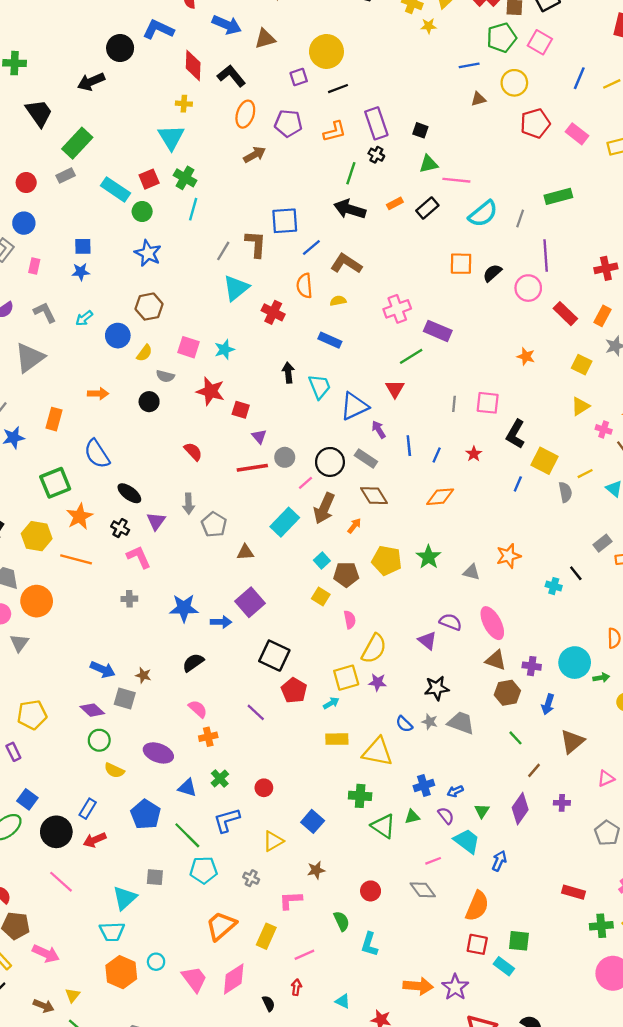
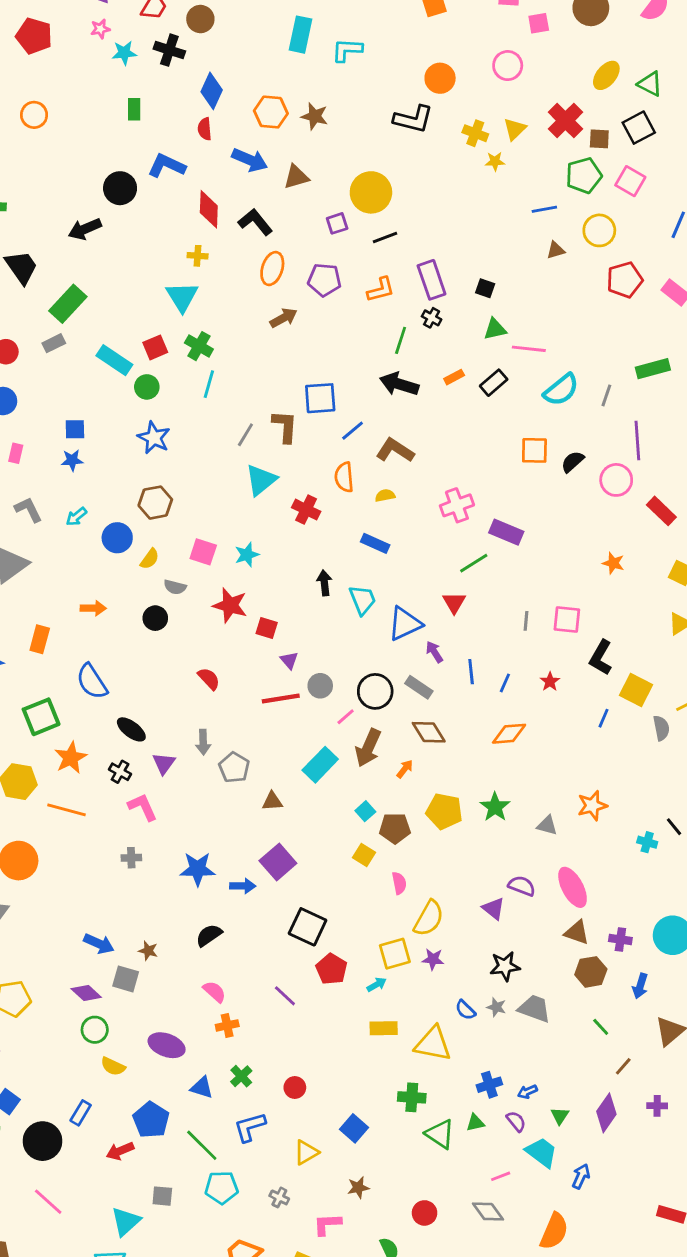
red arrow: (95, 840) -> (120, 1151), moved

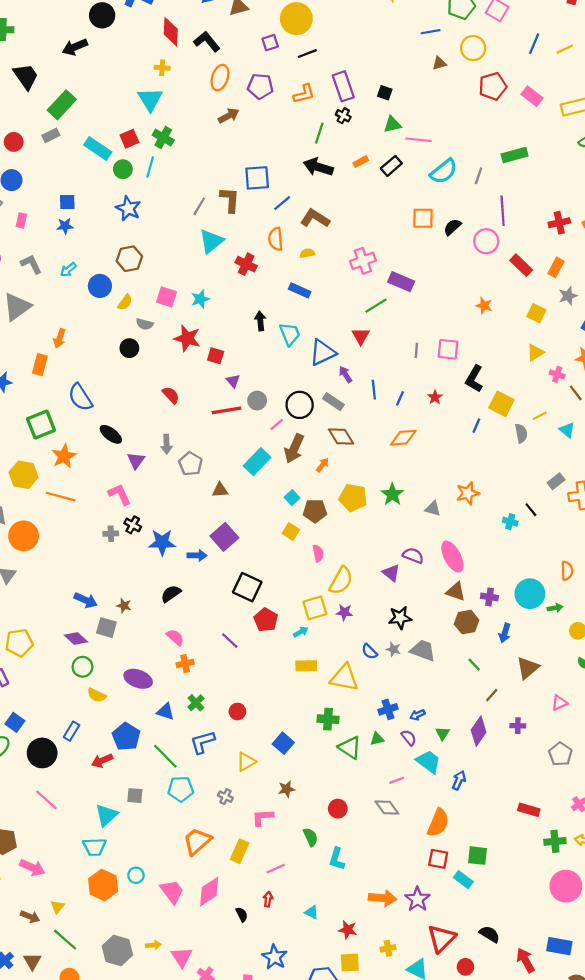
cyan line: (209, 384) -> (150, 167), moved
orange arrow: (93, 608) -> (60, 338), moved, turned 108
black cross: (120, 772) -> (133, 525), moved

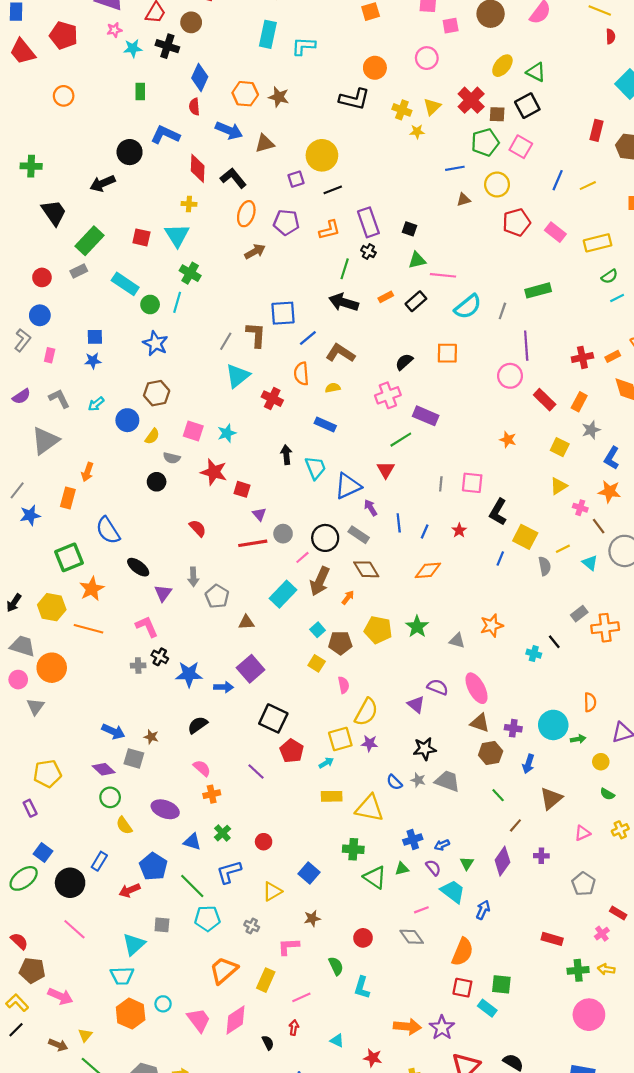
red square: (129, 139) -> (141, 237), moved, turned 36
black semicircle: (452, 227) -> (404, 362), moved
yellow semicircle: (97, 695) -> (124, 825), turned 30

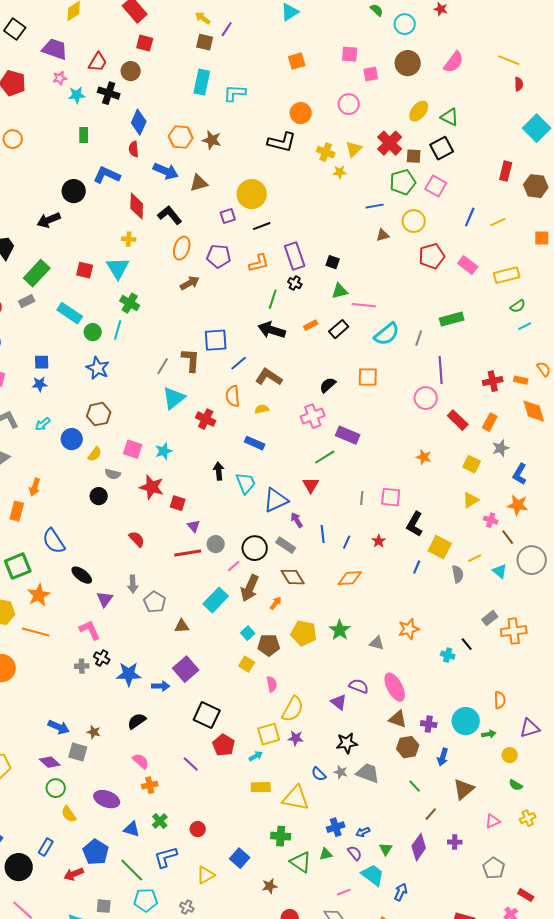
orange rectangle: (613, 356) -> (521, 380), turned 40
brown star: (312, 918) -> (270, 886), moved

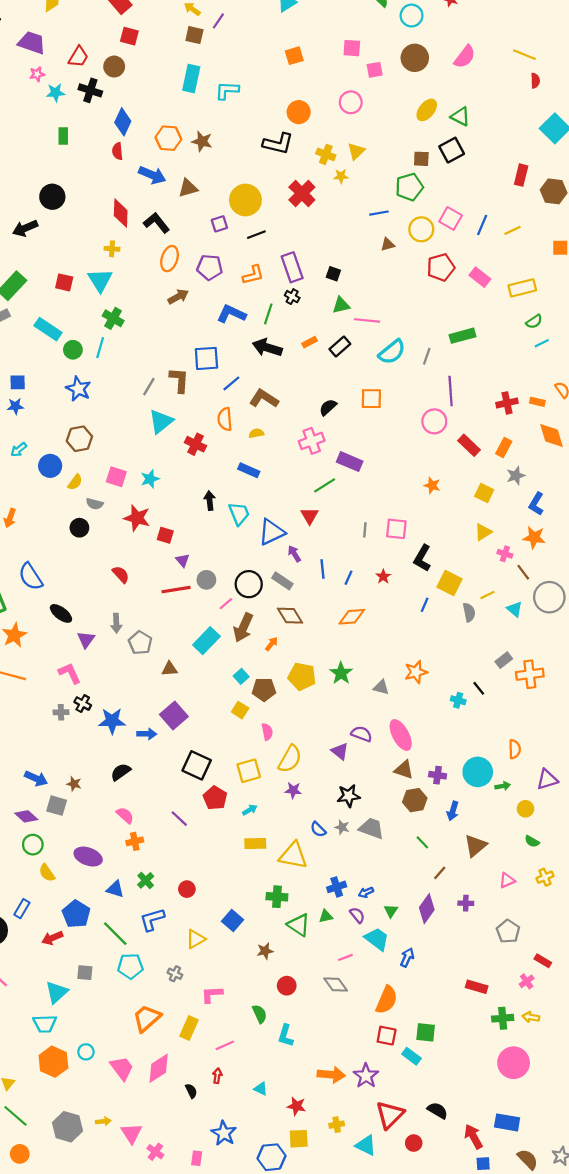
red cross: (390, 143) -> (302, 193), moved
blue L-shape: (107, 175) -> (231, 314), moved
pink square: (436, 186) -> (451, 218), moved
yellow square: (269, 734) -> (249, 771), moved

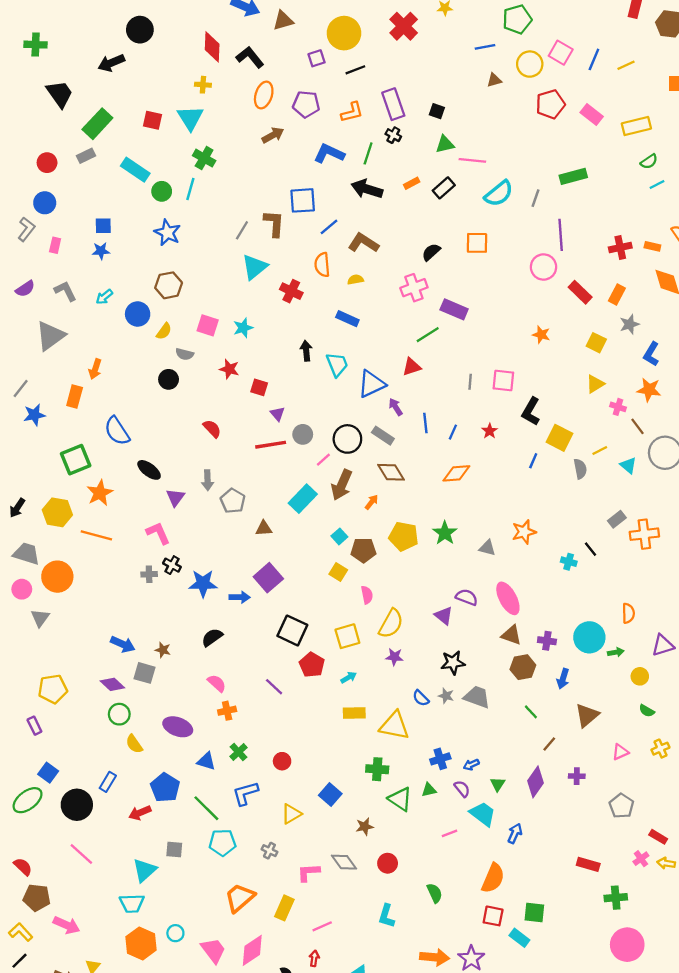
red triangle: (310, 516) -> (412, 367), turned 42
red star: (137, 518) -> (229, 369), size x0.7
gray diamond: (336, 985) -> (344, 862), moved
green semicircle: (260, 1014) -> (435, 893), moved
yellow arrow: (531, 1017) -> (666, 863), moved

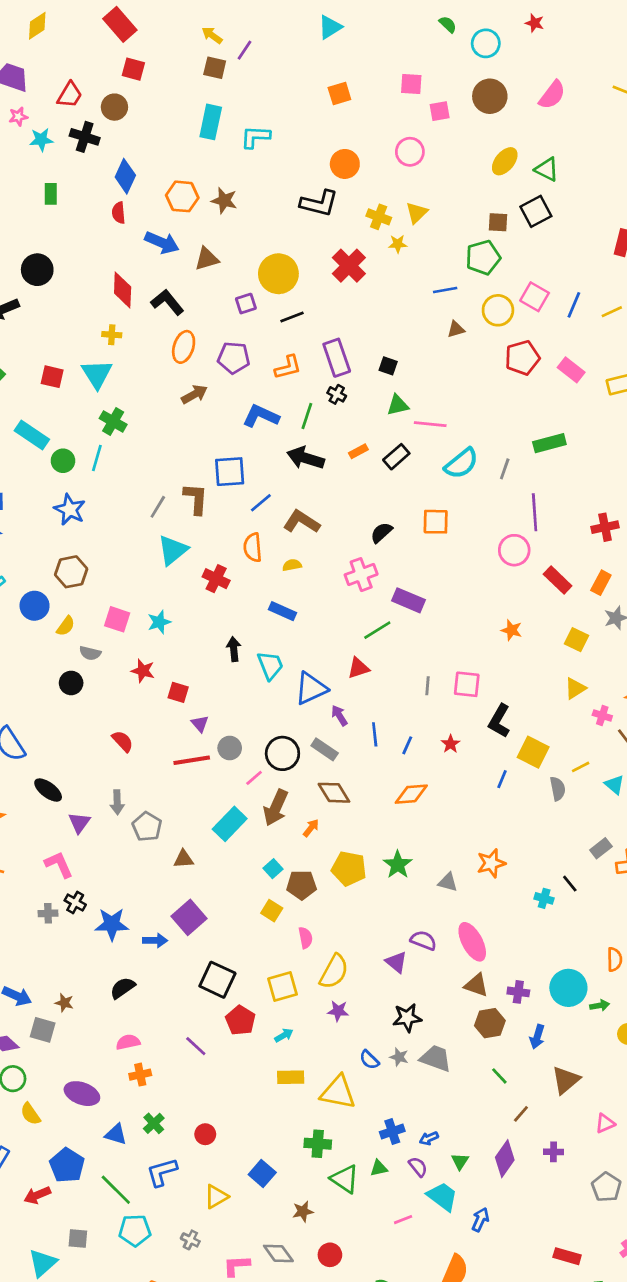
pink semicircle: (217, 683) -> (128, 1042), turned -54

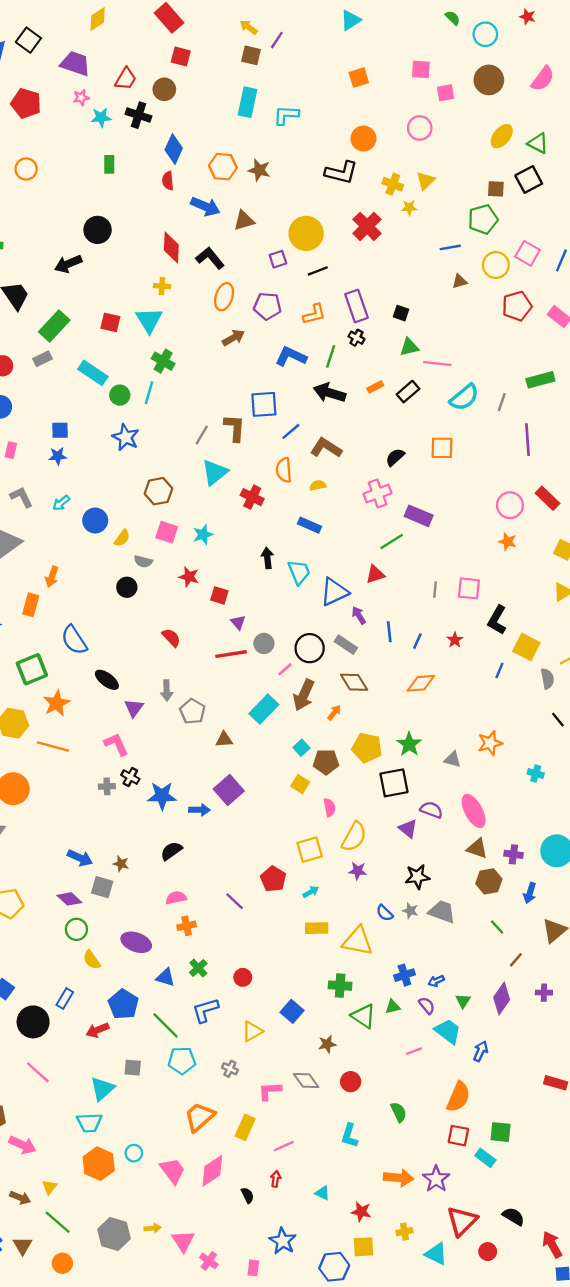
pink circle: (514, 550) -> (510, 505), moved
brown hexagon: (71, 572) -> (158, 491), moved
black line: (570, 884) -> (558, 720), moved
black square: (217, 980) -> (394, 783), moved, turned -36

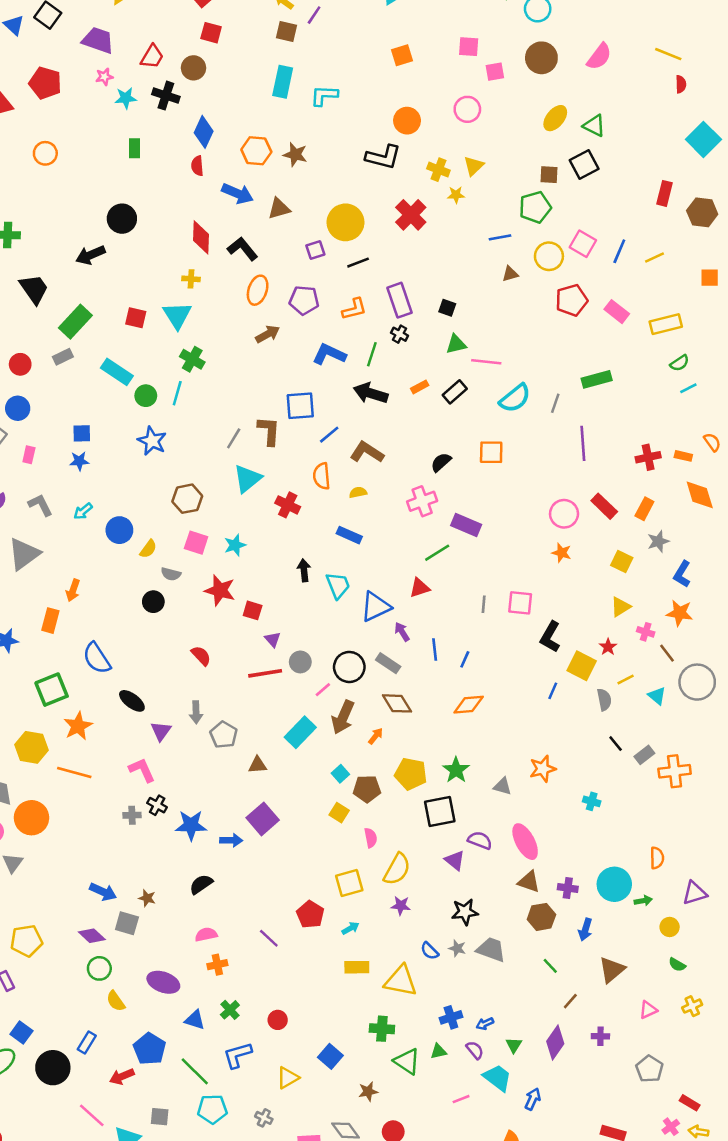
red star: (189, 577) -> (220, 590), size x1.4
red star: (455, 640) -> (608, 647), moved
pink line: (38, 1072) -> (92, 1115), moved

